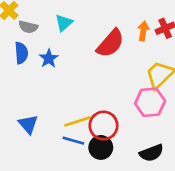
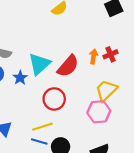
cyan triangle: (64, 23) -> (39, 64), moved, size x1.6
red circle: (104, 126) -> (54, 99), moved

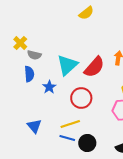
blue star: (20, 78) -> (49, 87), moved

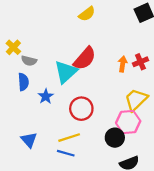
red semicircle: (94, 67) -> (85, 58), moved
black circle: (87, 143) -> (115, 138), moved

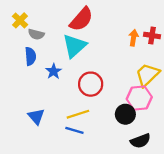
red semicircle: (85, 58) -> (81, 19), moved
red cross: (140, 62) -> (152, 35), turned 32

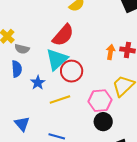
red circle: (91, 84) -> (72, 71), moved
pink hexagon: (139, 98) -> (100, 101), moved
yellow line: (78, 114) -> (60, 100), moved

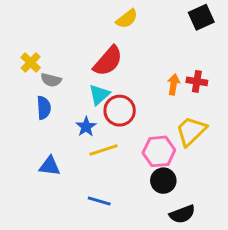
cyan triangle: (57, 59) -> (99, 95), size x0.7
blue star: (38, 83) -> (86, 127), moved
blue triangle: (22, 124) -> (50, 166), moved, turned -42

